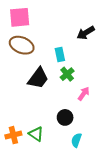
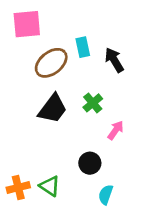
black arrow: (86, 33) -> (114, 60), moved, turned 90
brown ellipse: (22, 45) -> (51, 63), moved, turned -60
cyan rectangle: (60, 54) -> (83, 47), moved

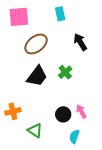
cyan rectangle: (83, 47) -> (60, 14), moved
pink arrow: (116, 130) -> (81, 111), moved, turned -64
orange cross: (18, 187) -> (13, 111), moved

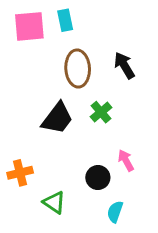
cyan rectangle: (60, 14) -> (65, 20), moved
brown ellipse: (36, 44) -> (78, 69), moved, turned -55
pink arrow: (81, 111) -> (126, 160), moved

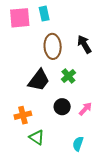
pink arrow: (126, 160) -> (85, 109), turned 72
orange cross: (20, 173) -> (23, 115), moved
black circle: (98, 178) -> (62, 107), moved

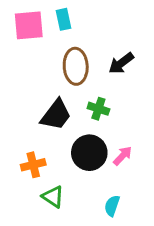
black arrow: (84, 44) -> (121, 63), turned -96
green cross: (68, 76) -> (98, 109), turned -32
black circle: (62, 107) -> (89, 153), size x1.5

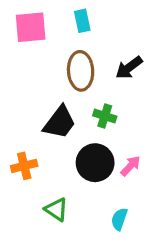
cyan rectangle: (64, 19) -> (82, 21), moved
orange cross: (33, 165) -> (24, 166), moved

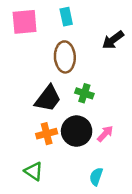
black arrow: (129, 68) -> (113, 40), moved
orange cross: (24, 166) -> (47, 134), moved
green triangle: (56, 209) -> (34, 171), moved

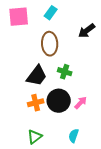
cyan rectangle: (66, 17) -> (51, 13), turned 48
green triangle: (34, 171) -> (35, 137), moved, turned 49

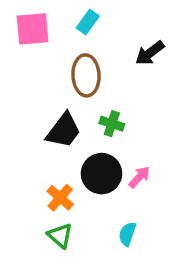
orange cross: (36, 103) -> (60, 198), moved, turned -35
green triangle: (35, 137) -> (60, 236), turned -42

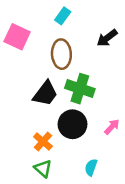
pink square: (33, 29) -> (17, 37), moved, turned 30
green cross: (112, 124) -> (80, 89), size x1.6
pink arrow: (139, 177) -> (112, 127), moved

